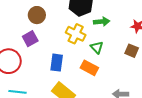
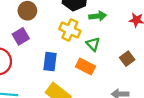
brown square: (132, 51) -> (127, 59), moved, turned 32

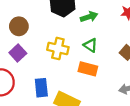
yellow cross: (70, 30) -> (58, 48), moved
blue rectangle: (50, 62) -> (41, 88), moved

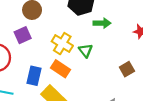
green triangle: (90, 45) -> (86, 50), moved
orange rectangle: (88, 69) -> (61, 69), moved

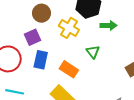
yellow cross: (62, 44) -> (69, 28), moved
blue rectangle: (34, 76) -> (41, 60), moved

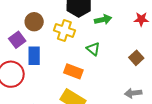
purple square: (32, 37) -> (17, 40), moved
blue rectangle: (41, 60) -> (34, 56), moved

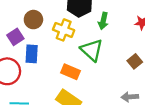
green arrow: (103, 20) -> (103, 21), turned 112
green triangle: (93, 49) -> (92, 50), size x1.6

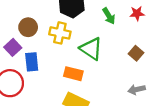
green arrow: (103, 21) -> (109, 16), moved, turned -35

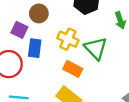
yellow cross: (60, 33) -> (68, 39), moved
purple square: (13, 47) -> (19, 30), turned -35

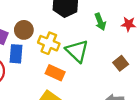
brown circle: (39, 13) -> (24, 30), moved

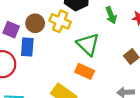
yellow cross: (49, 43) -> (60, 21), moved
orange rectangle: (55, 73) -> (85, 71), moved

